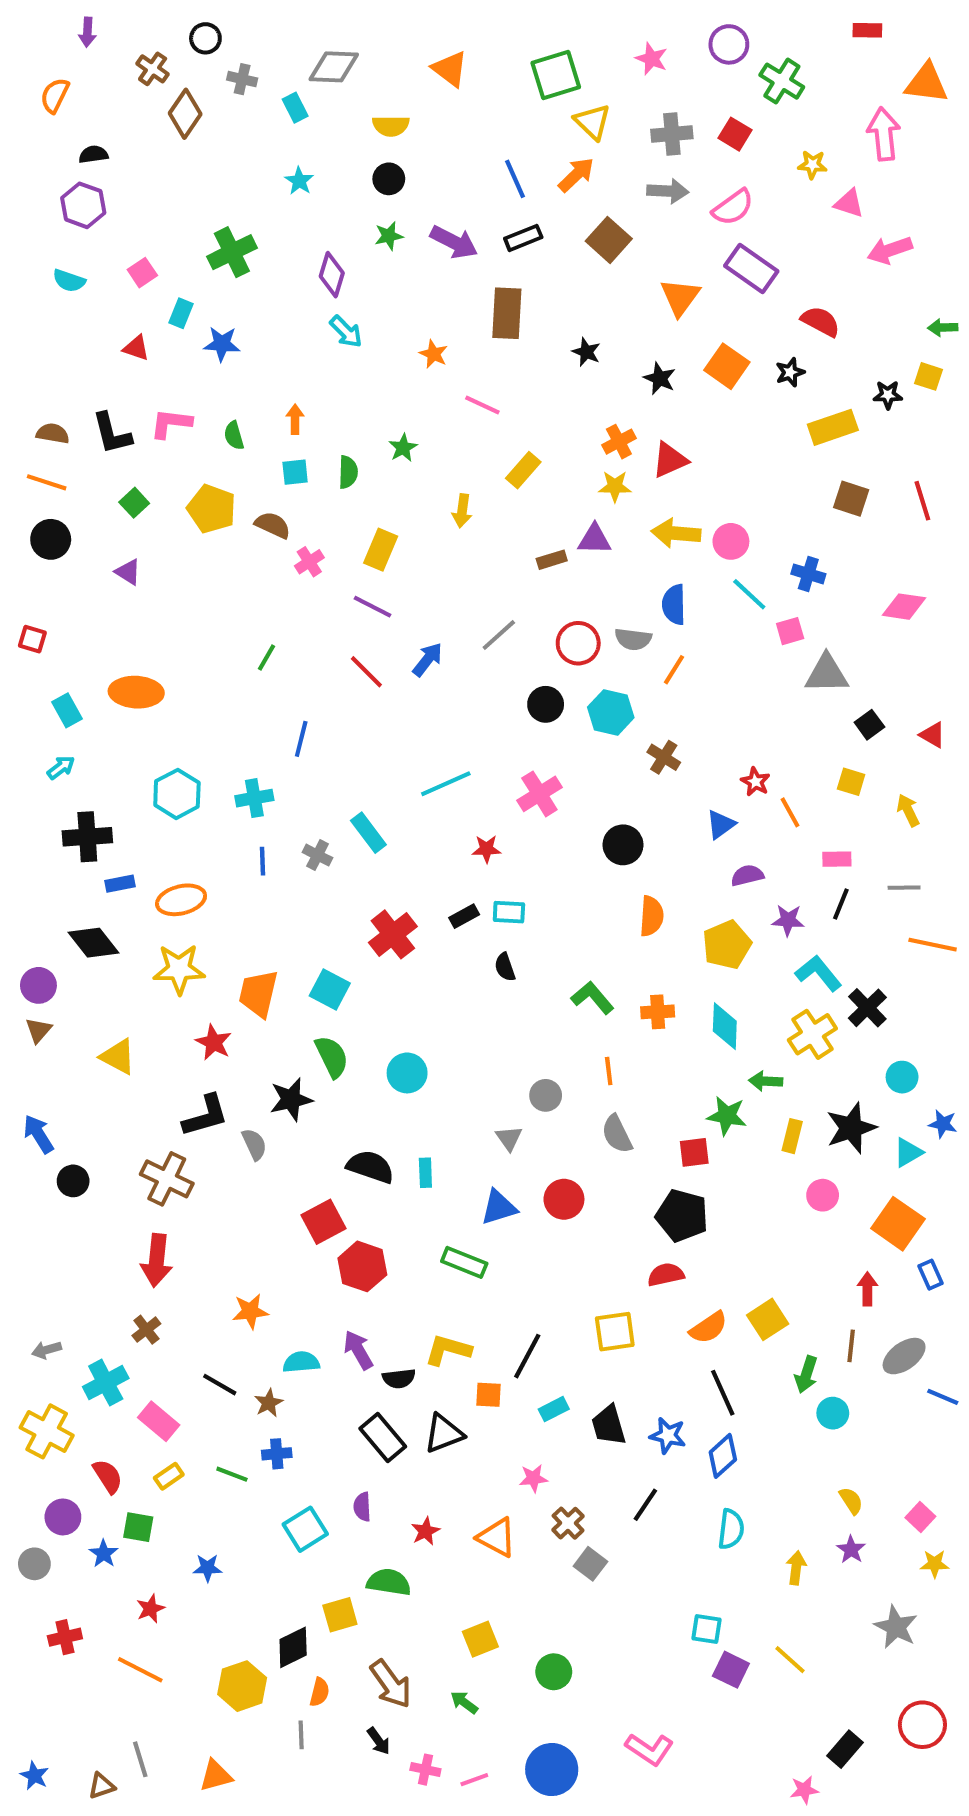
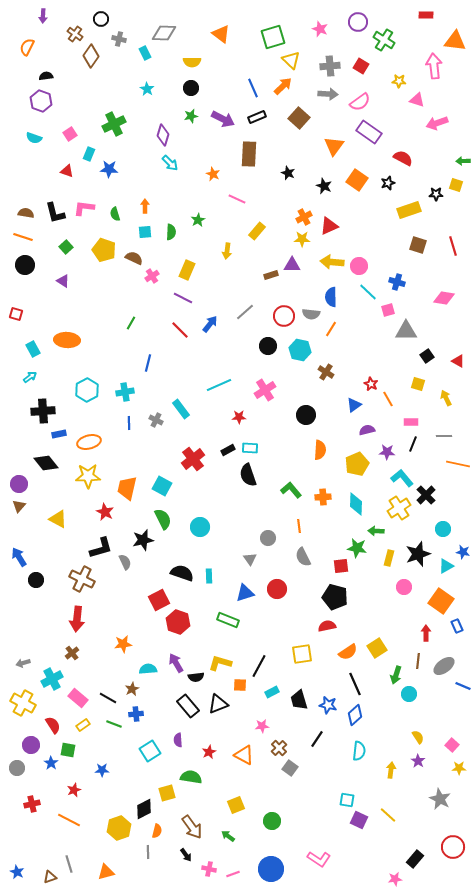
black semicircle: (505, 967) -> (248, 475), size x1.6
black line: (220, 1385) -> (108, 698), moved

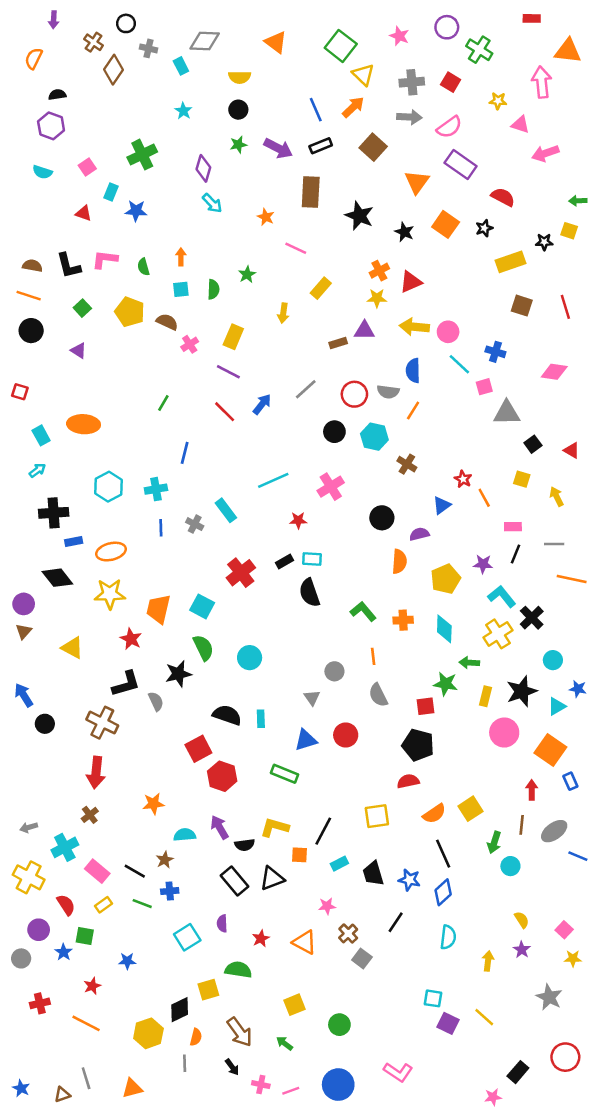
green square: (273, 37) -> (341, 46), turned -35
black star: (288, 173) -> (359, 216), size x1.6
purple semicircle: (367, 430) -> (419, 534), moved
pink circle: (404, 587) -> (504, 733), size x1.5

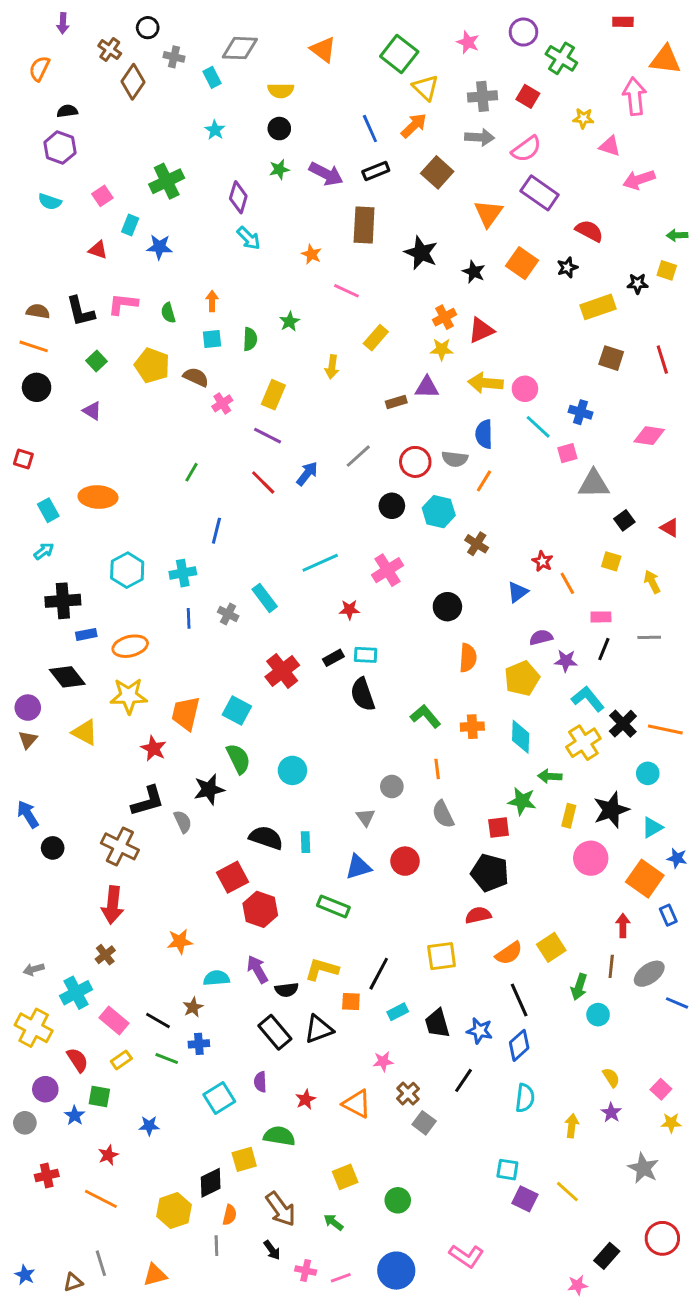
purple semicircle: (419, 534) -> (541, 637), moved
orange line: (572, 579) -> (665, 729), moved
yellow triangle: (72, 648) -> (85, 732), moved
blue star: (578, 689) -> (677, 858), moved

